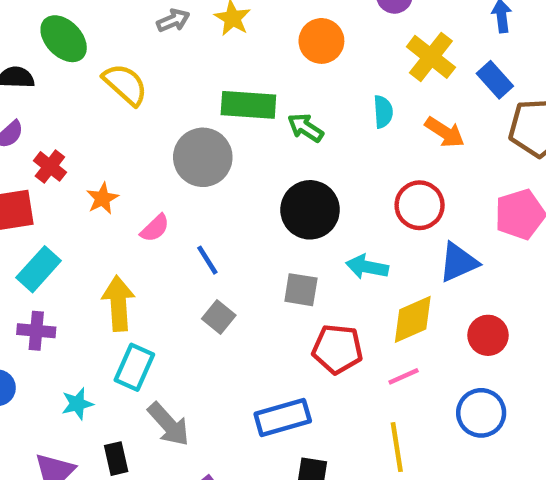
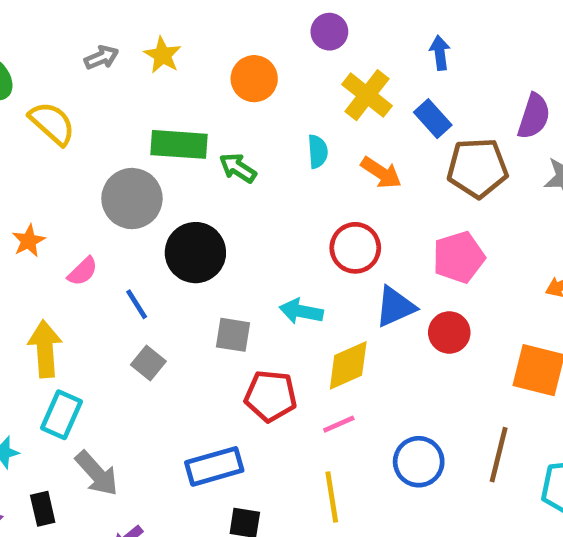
black circle: (310, 210) -> (195, 253), moved
red circle: (488, 335) -> (449, 332), moved

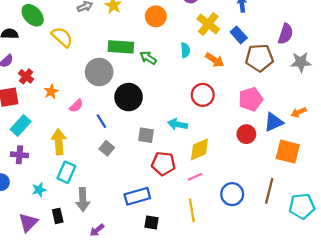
blue triangle: (395, 307) -> (274, 122), moved
gray arrow: (97, 473) -> (83, 200), turned 40

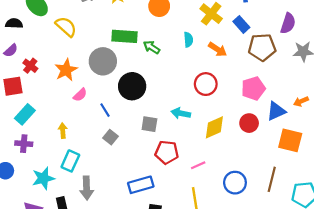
orange star: (51, 92) -> (66, 70), moved, size x1.5
yellow arrow: (59, 142) -> (63, 131), size x0.6
yellow diamond: (199, 149) -> (214, 127), moved
cyan star: (39, 190) -> (43, 178), size x1.5

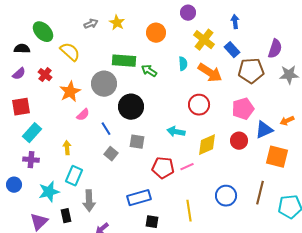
orange arrow: (218, 49) -> (210, 73), size x1.4
red cross: (30, 66) -> (45, 75), moved
gray square: (149, 124) -> (137, 142), moved
pink line: (198, 165) -> (187, 167), moved

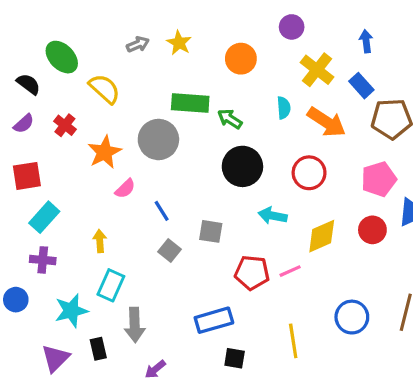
black semicircle: (22, 49) -> (28, 84), turned 35
black circle: (131, 107) -> (242, 166), moved

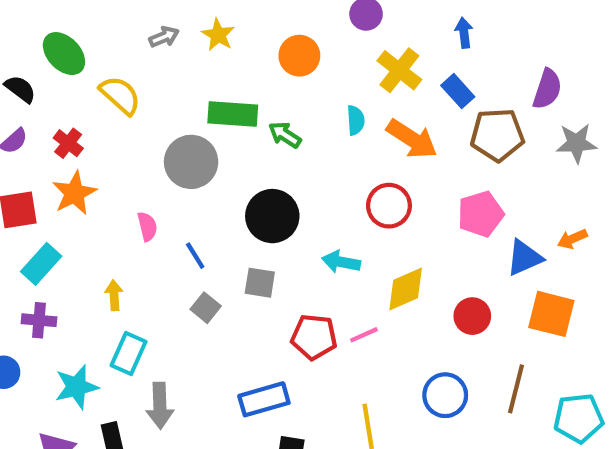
orange star: (105, 152) -> (74, 193), moved
black circle: (242, 166) -> (272, 216), moved
pink semicircle: (125, 189) -> (147, 226), turned -60
red circle: (372, 230) -> (472, 316), moved

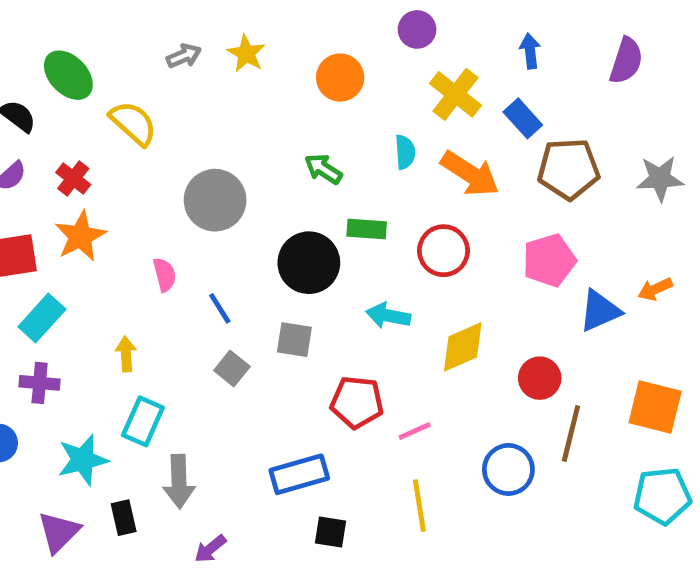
purple semicircle: (547, 89) -> (626, 61), moved
green rectangle: (233, 114) -> (367, 229), moved, size x0.7
orange square: (551, 314) -> (655, 407), moved
pink line: (364, 335) -> (415, 431), moved
brown line: (516, 389) -> (571, 433), moved

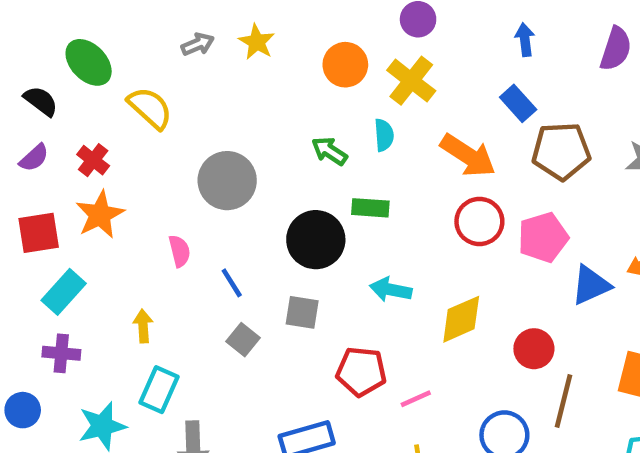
yellow cross: (456, 94) -> (411, 81), moved
cyan semicircle: (405, 152) -> (384, 135), moved
red circle: (443, 251) -> (479, 221), moved

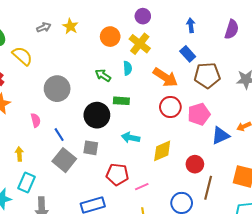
gray square: (243, 340) -> (64, 160), size x1.6

